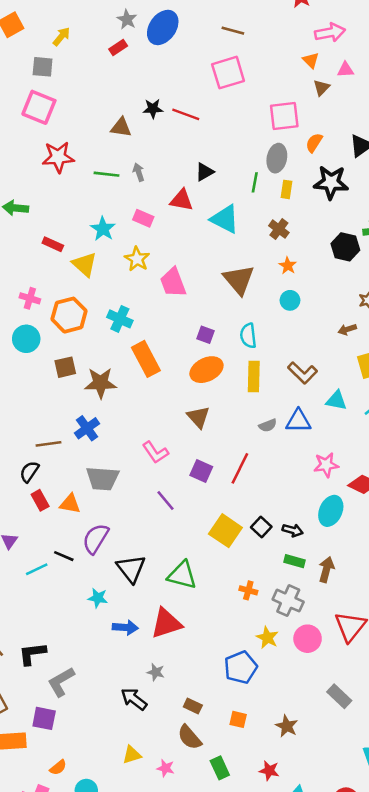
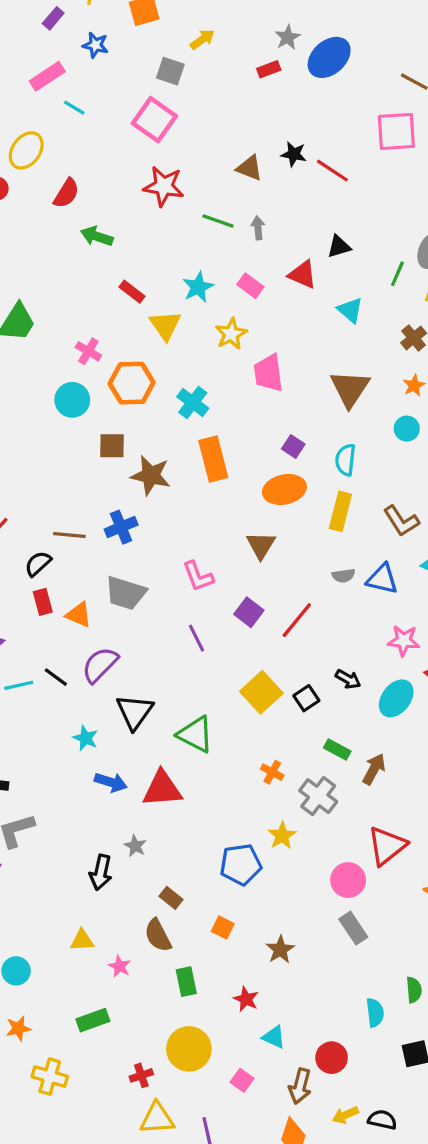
cyan triangle: (225, 219) -> (350, 310), size x0.7
black arrow: (293, 530) -> (348, 679), moved
pink circle: (308, 639) -> (348, 880), moved
black arrow: (134, 699) -> (101, 872), turned -128

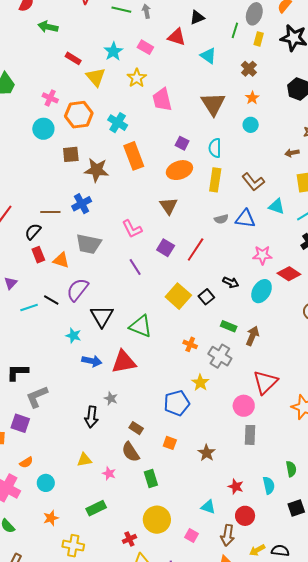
gray rectangle: (353, 928) -> (250, 435), turned 42
red star: (246, 999) -> (236, 487), moved

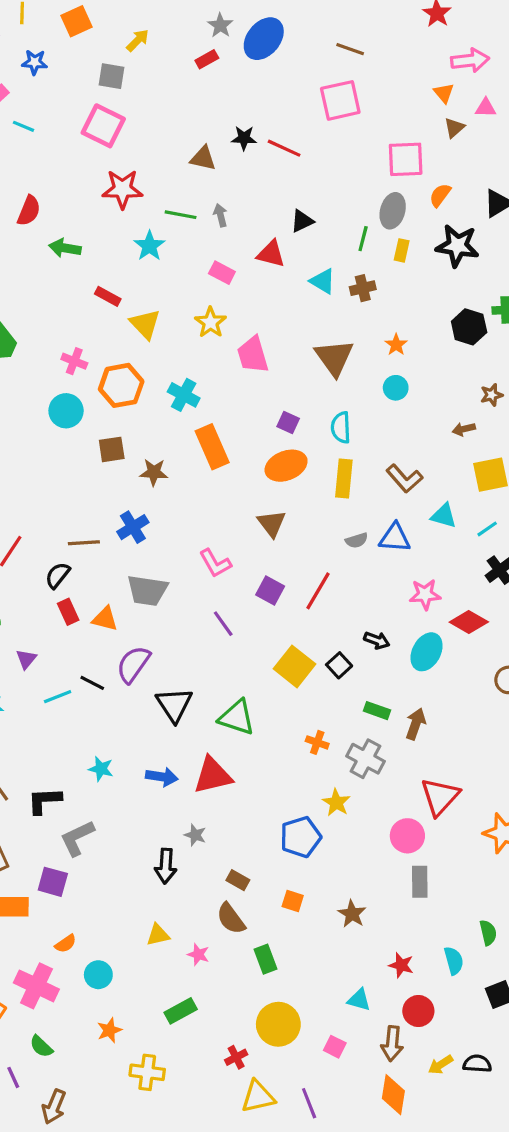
cyan star: (113, 51) -> (149, 246), moved
brown cross: (249, 69) -> (363, 288), moved, turned 35
brown star: (96, 170) -> (154, 472), size x0.7
cyan star: (73, 336) -> (101, 769), moved

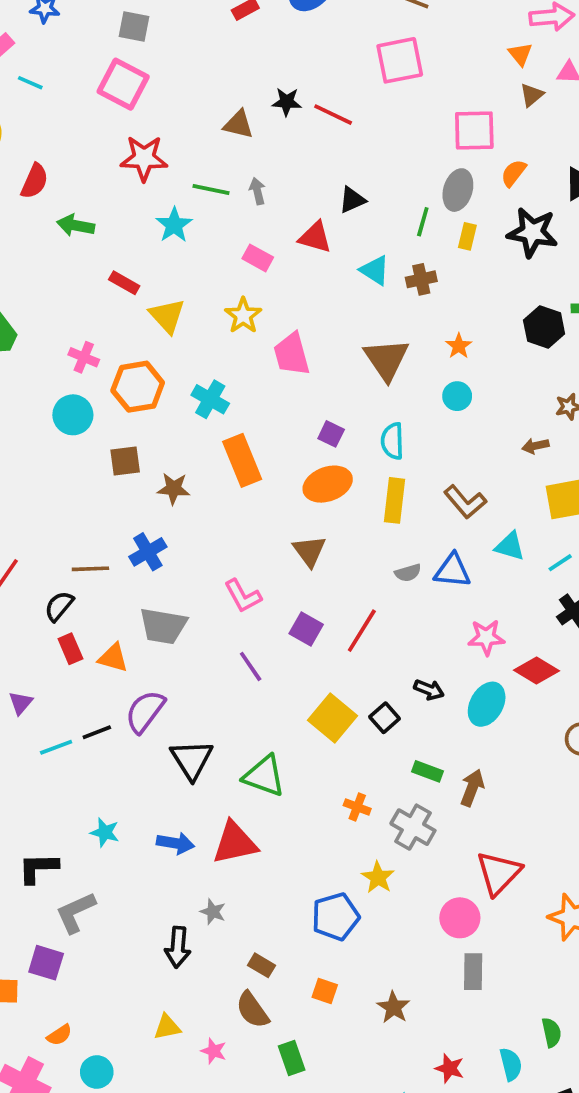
black line: (92, 683) -> (97, 732), turned -50

